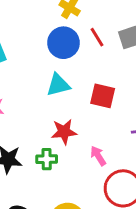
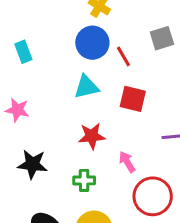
red line: (97, 37) -> (123, 56), moved
green cross: (47, 159) -> (84, 180), moved

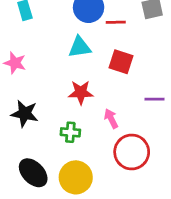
red line: (123, 56) -> (116, 22), turned -66

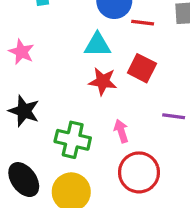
red star: (81, 92) -> (103, 81), moved
green cross: (70, 132) -> (73, 140), size x1.5

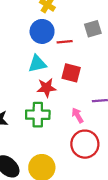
pink arrow: (121, 131) -> (78, 115), moved
green cross: (73, 140) -> (38, 115), moved

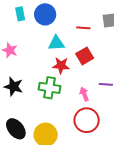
blue circle: (42, 31) -> (45, 14), moved
red square: (71, 73) -> (85, 56), turned 36

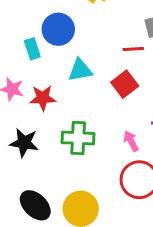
cyan rectangle: (20, 14) -> (32, 49), moved
red line: (83, 28) -> (133, 49), moved
red star: (61, 66) -> (43, 98), moved

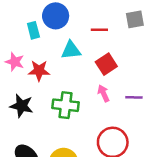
red line: (133, 49) -> (99, 30), moved
pink arrow: (131, 141) -> (103, 93), moved

